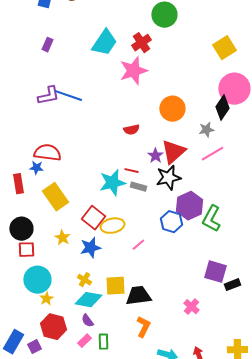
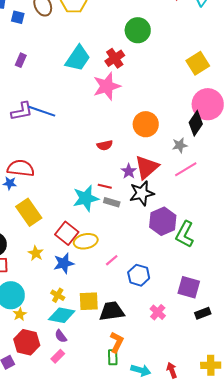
blue hexagon: (171, 222) -> (139, 275), moved
black rectangle: (232, 285) -> (203, 313), moved
pink cross: (191, 307) -> (158, 312), moved
green rectangle: (103, 342) -> (113, 357), moved

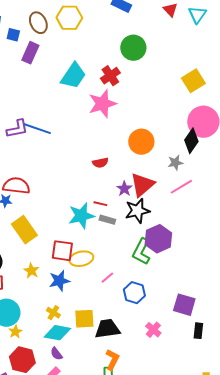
purple rectangle: (21, 60) -> (30, 53), moved, size x1.5
red square: (67, 233) -> (62, 251), turned -30
green L-shape: (185, 234) -> (141, 252), moved
black rectangle: (203, 313) -> (198, 331), turned -63

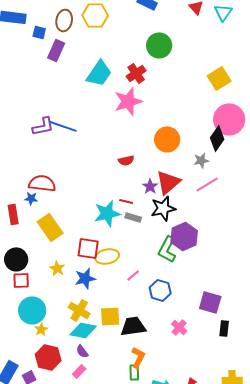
brown ellipse: (38, 23) -> (64, 20), turned 35
yellow cross: (53, 313) -> (79, 310), size x1.5

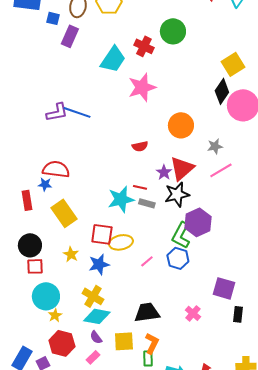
red cross: (136, 73) -> (144, 46), moved, turned -30
black diamond: (217, 138) -> (222, 91), moved
blue hexagon: (160, 290) -> (178, 258), moved
yellow square: (110, 316) -> (124, 341), moved

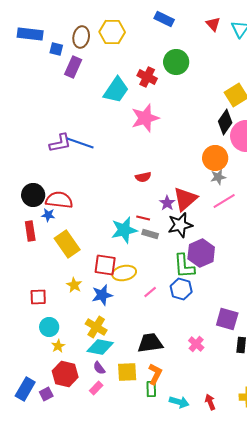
orange circle: (181, 125) -> (215, 158), moved
green L-shape: (181, 235) -> (184, 266), turned -32
black circle: (30, 245) -> (33, 195), moved
cyan circle: (46, 296) -> (49, 327), size x0.7

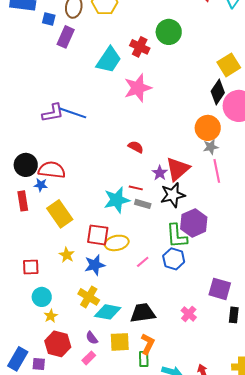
red semicircle: (143, 177) -> (136, 147), turned -140
pink line: (224, 201) -> (217, 171), turned -70
cyan diamond: (100, 347) -> (108, 312), moved
purple square: (46, 394) -> (39, 364), turned 32

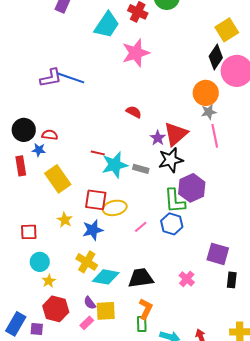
red semicircle: (52, 170) -> (50, 135), size x0.6
red line: (136, 188) -> (98, 153), moved
yellow square: (120, 342) -> (106, 311), moved

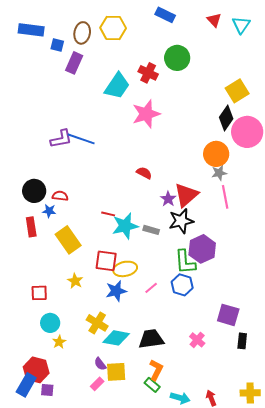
blue star: (93, 230) -> (116, 291), moved
red hexagon: (56, 309) -> (36, 370), moved
green rectangle: (142, 324) -> (152, 385), turned -49

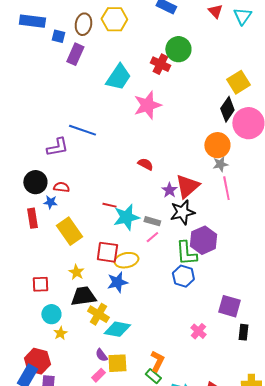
red cross: (148, 73) -> (160, 64), moved
purple L-shape: (61, 139) -> (57, 147), moved
pink line: (151, 288) -> (152, 237), moved
black trapezoid: (151, 339) -> (83, 296), moved

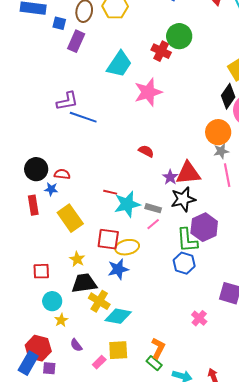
purple L-shape: (57, 147) -> (67, 101), moved
red triangle: (187, 186) -> (188, 173), turned 36
purple semicircle: (101, 355) -> (76, 345), moved

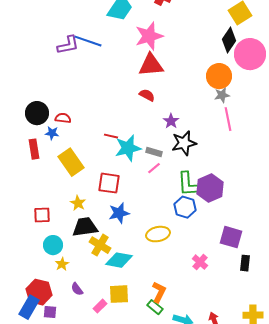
blue line: (83, 117) -> (88, 41), moved
red triangle: (188, 173) -> (151, 65), moved
purple hexagon: (204, 227) -> (210, 188), moved
yellow ellipse: (127, 247) -> (158, 234), moved

